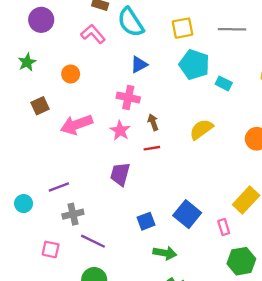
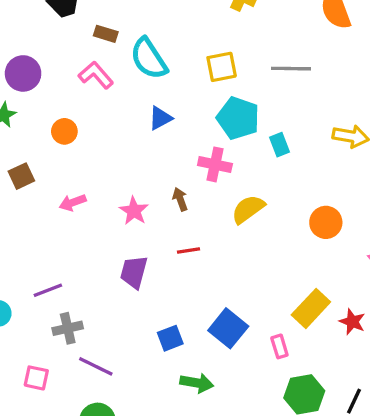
purple circle: (41, 20) -> (23, 73), moved
cyan rectangle: (224, 83) -> (279, 145), turned 42
pink cross: (128, 98) -> (215, 164), moved
pink arrow: (77, 125) -> (73, 203), size x0.6
red line: (152, 148) -> (188, 251), moved

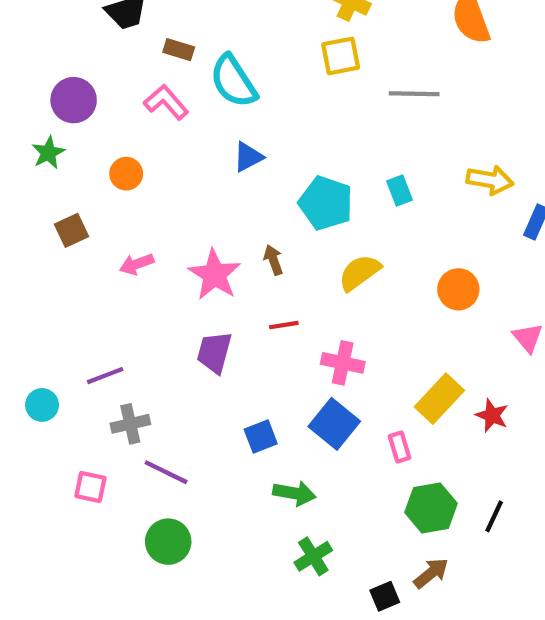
yellow square: (222, 67) -> (341, 56), moved
cyan pentagon: (238, 118) -> (326, 203), moved
pink cross: (215, 164) -> (343, 363), moved
pink star: (134, 211) -> (214, 275), size x1.4

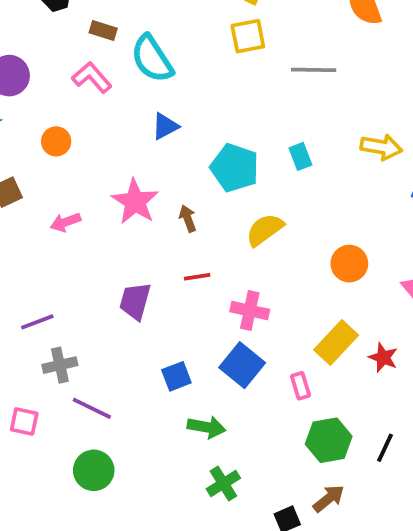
pink star: (214, 275) -> (135, 202), moved
orange circle: (458, 289) -> (349, 264), moved

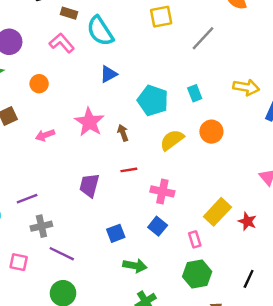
gray line: (314, 70) -> (203, 38), turned -48
orange circle: (349, 264) -> (211, 132), moved
blue square: (242, 365) -> (158, 226), size x0.7
green hexagon: (329, 440) -> (197, 274), moved

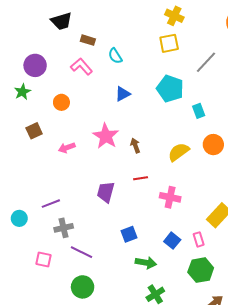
cyan semicircle: (100, 31) -> (115, 56), size x0.6
cyan pentagon: (153, 100) -> (170, 89), moved
blue square: (158, 226) -> (172, 241), moved

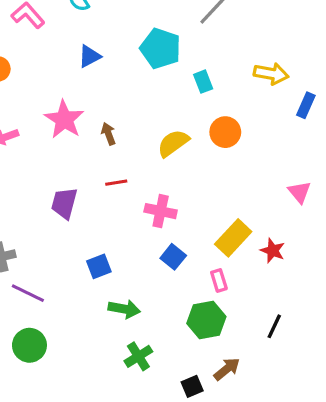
pink rectangle: (199, 239) -> (219, 281), moved
blue square: (172, 241) -> (173, 257), moved

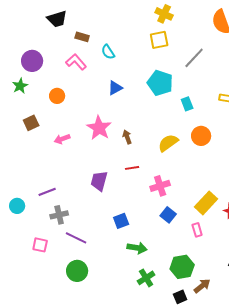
pink cross: (161, 211) -> (160, 186), turned -30
green hexagon: (206, 320) -> (182, 267), moved

